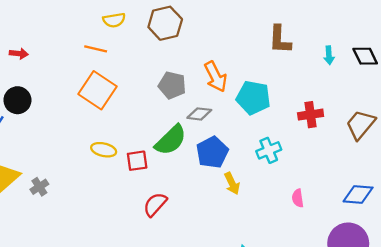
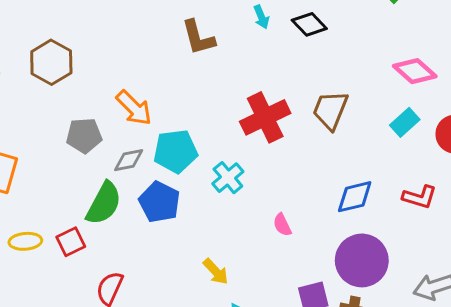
cyan arrow: (329, 55) -> (261, 17), moved
cyan pentagon: (253, 98) -> (176, 151), moved
red cross: (311, 115) -> (265, 117), size x1.5
yellow arrow: (232, 183) -> (216, 272), moved

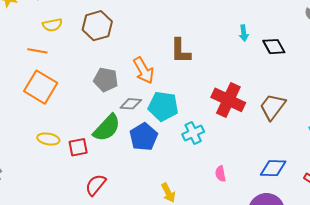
brown L-shape: (198, 37) -> (180, 51), moved
red cross: (265, 117) -> (228, 100), turned 36

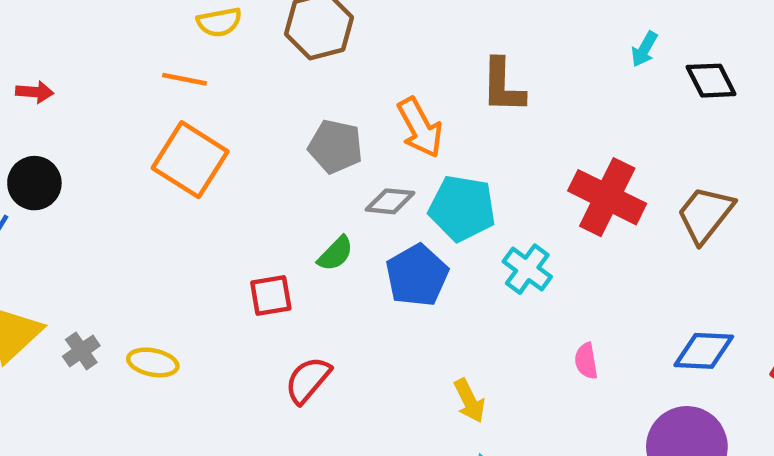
cyan arrow: (244, 33) -> (644, 49), turned 35
green semicircle: (107, 128) -> (335, 254), size x0.6
cyan cross: (193, 133) -> (527, 269), turned -30
yellow ellipse: (48, 139) -> (153, 362), moved

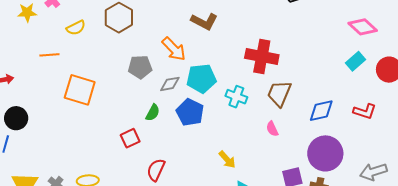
orange line: (185, 79) -> (49, 55), moved
brown L-shape: (503, 86) -> (204, 21), turned -48
brown trapezoid: (705, 214) -> (279, 93), moved

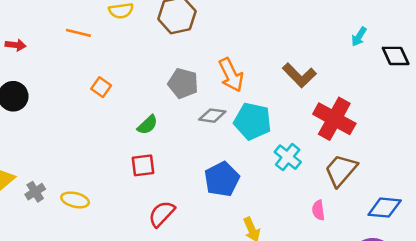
brown L-shape: (204, 21) -> (299, 75), moved
orange square: (80, 90) -> (101, 87), size x0.5
blue pentagon: (190, 112) -> (222, 179), moved
green semicircle: (153, 113) -> (147, 125), moved

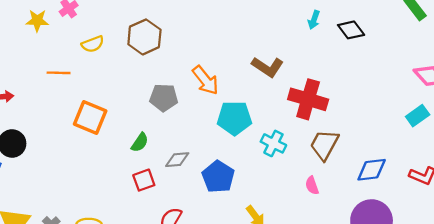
orange square: (101, 87) -> (90, 117), size x1.8
gray diamond: (212, 116) -> (177, 160), moved

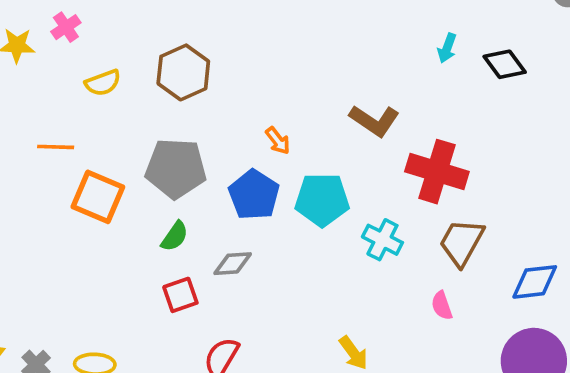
orange line: (59, 73) -> (56, 147), moved
orange arrow: (206, 80) -> (278, 141), size x0.6
gray pentagon: (164, 98) -> (176, 168), moved, size x1.4
blue pentagon: (218, 177) -> (254, 195), moved

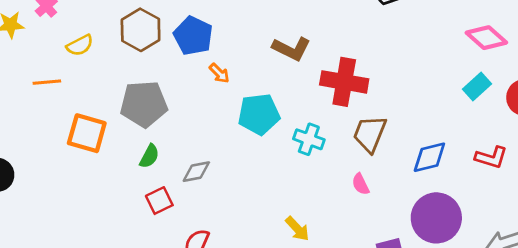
orange line: (56, 147) -> (47, 82), moved
blue pentagon: (254, 195) -> (193, 36), moved

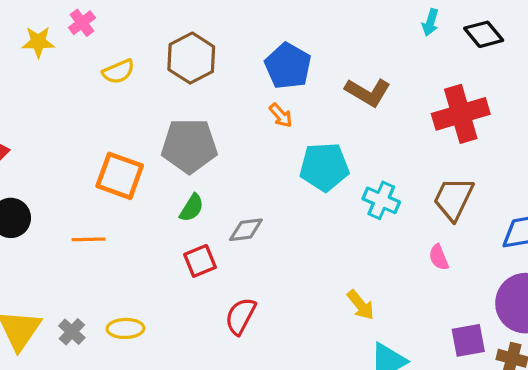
blue pentagon: (193, 36) -> (288, 66), moved
orange line: (47, 82) -> (89, 239), moved
red cross: (344, 82) -> (461, 114), moved, turned -30

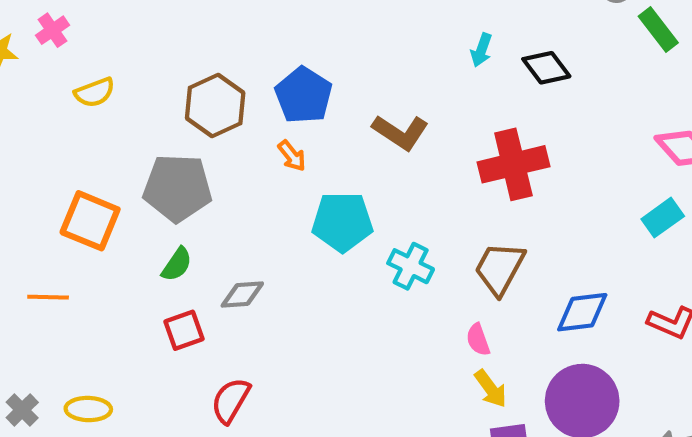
brown hexagon: (191, 58) -> (215, 106), moved
yellow arrow: (361, 305) -> (491, 389), moved

